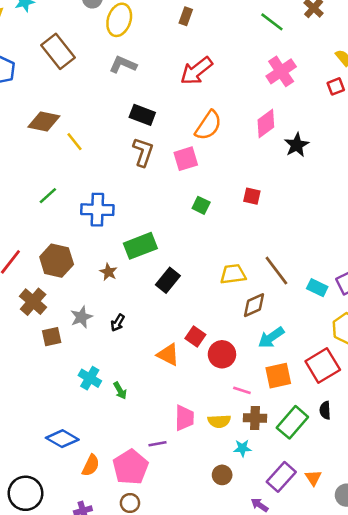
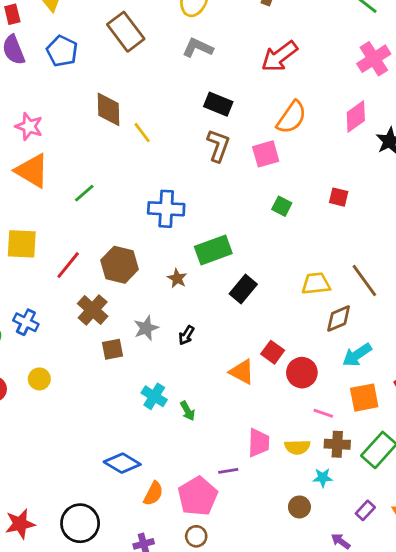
brown diamond: (44, 121) -> (108, 109), turned 76
green line: (48, 196) -> (84, 193), moved
purple rectangle: (281, 477) -> (365, 510), size x0.6

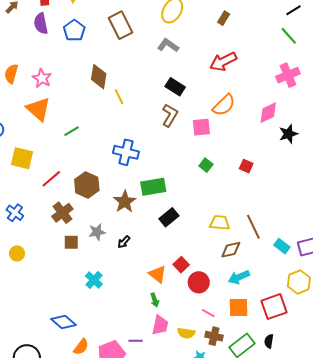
brown star: (177, 278) -> (125, 202), size x1.6
green arrow: (188, 411) -> (155, 300), moved

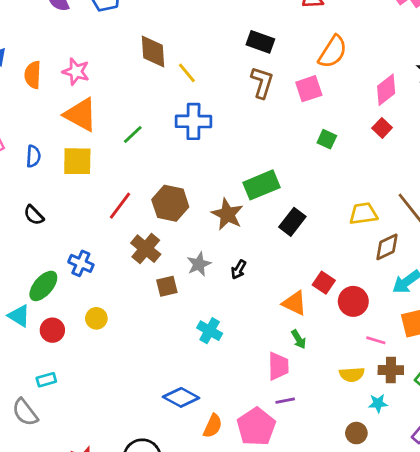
pink diamond: (268, 113) -> (386, 90), moved
blue cross: (126, 152) -> (193, 121), moved
yellow square: (22, 158) -> (77, 161), moved
red square: (246, 166) -> (382, 128), turned 32
pink trapezoid: (160, 325) -> (278, 366), moved

